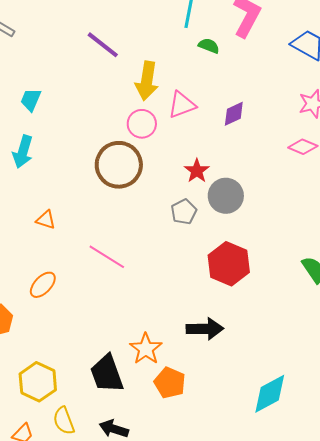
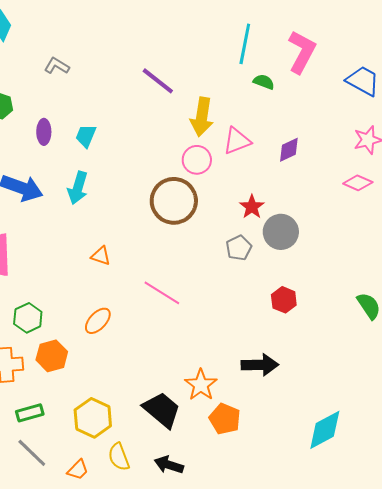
red hexagon: (229, 264) -> (284, 300), size x0.6
black trapezoid: (107, 374) -> (162, 410), turned 150

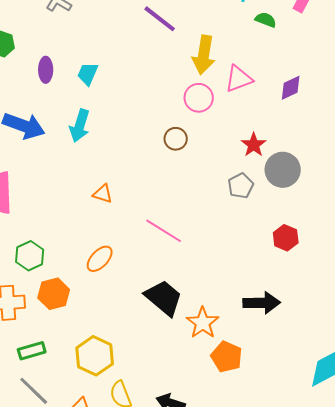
brown circle: (174, 201) -> (176, 139), size x0.5
black trapezoid: (162, 410) -> (164, 298), moved

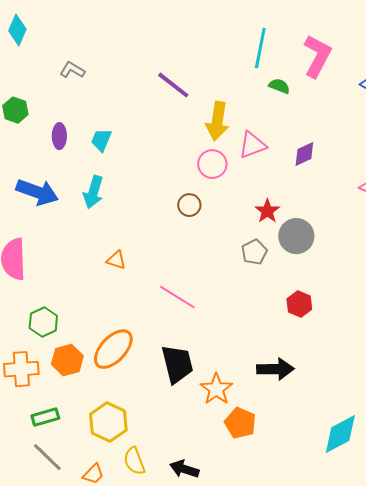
orange ellipse: (100, 259) -> (113, 349), moved, size x1.5
black trapezoid: (164, 298) -> (177, 364), turned 36

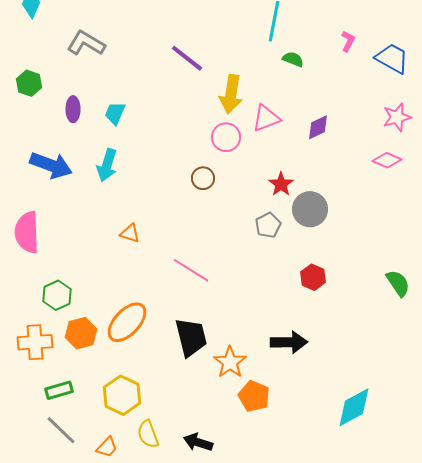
pink L-shape: (317, 56) -> (348, 41), moved, size x0.5
gray L-shape: (72, 70) -> (86, 43), size x1.5

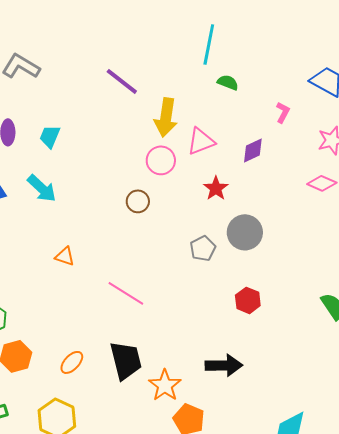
pink L-shape: (348, 41) -> (283, 112), moved
cyan arrow: (107, 165) -> (42, 188), turned -64
red star: (281, 184) -> (216, 188), moved
orange ellipse: (127, 322) -> (72, 362), moved, size x0.6

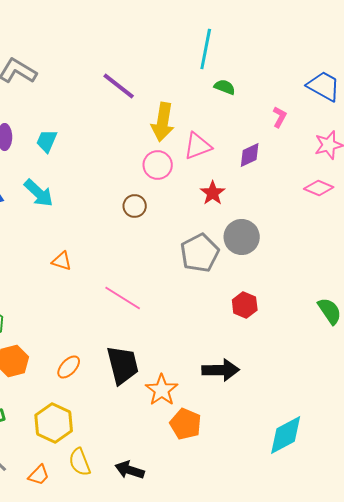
gray pentagon: (203, 248) -> (200, 253), size x1.5

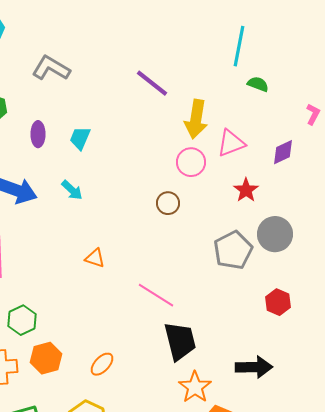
cyan arrow: (39, 193) -> (72, 190), size x0.7
black trapezoid: (123, 365) -> (180, 341), moved

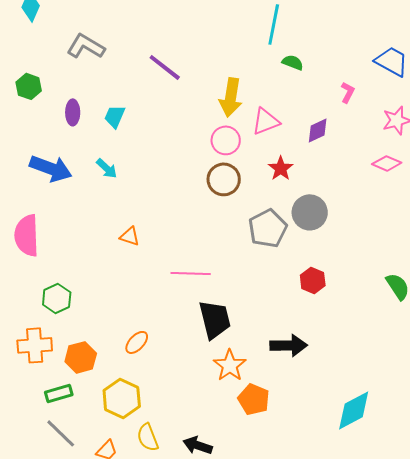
purple line: (152, 83) -> (165, 67), moved
brown circle: (168, 203) -> (224, 179), moved, size x1.4
pink line: (156, 295) -> (191, 273), turned -30
orange hexagon: (46, 358) -> (81, 357), moved

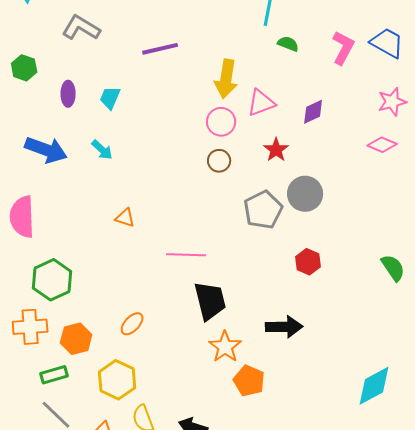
purple line: (165, 67) -> (160, 49), turned -51
pink L-shape: (348, 92) -> (343, 48), moved, size x1.6
brown circle: (224, 179) -> (219, 161), size x0.7
green hexagon: (57, 298) -> (52, 280), size x1.4
cyan diamond: (354, 410) -> (374, 386), moved

